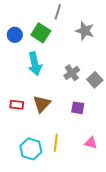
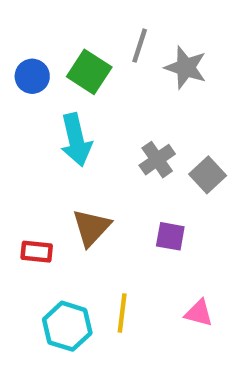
gray line: (58, 12) -> (140, 46), moved
red rectangle: (17, 105) -> (37, 252), moved

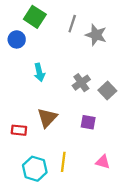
green square: (89, 72) -> (35, 17), moved
cyan arrow: (76, 140) -> (39, 72), size x0.7

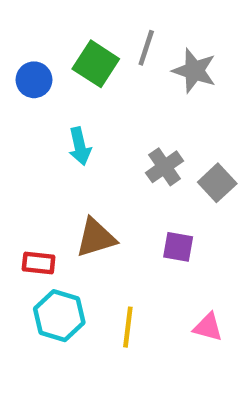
green square: (35, 17) -> (96, 64), moved
brown triangle: (47, 118) -> (96, 238), turned 30
cyan hexagon: (35, 169) -> (59, 316), moved

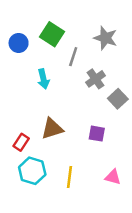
gray line: (146, 48) -> (73, 57), moved
gray cross: (164, 167) -> (96, 79), moved
red rectangle: (39, 263) -> (21, 142), turned -63

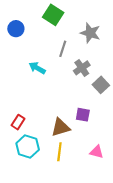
green square: (52, 34) -> (53, 15), moved
blue circle: (19, 43) -> (16, 29), moved
cyan arrow: (43, 79) -> (37, 68), turned 133
brown triangle: (52, 129) -> (61, 127), moved

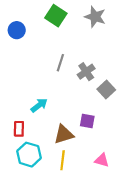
gray star: (90, 33) -> (95, 17), moved
gray line: (63, 49) -> (60, 63), moved
cyan arrow: (37, 68) -> (39, 105), moved, turned 112
red rectangle: (18, 122) -> (19, 129), turned -32

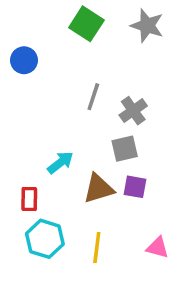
blue circle: (17, 30) -> (24, 60), moved
gray square: (106, 90) -> (125, 149), moved, turned 30
brown triangle: (64, 134) -> (99, 189), moved

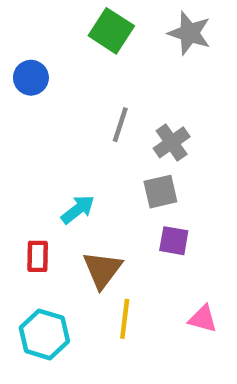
brown triangle: (99, 189) -> (102, 270), moved, turned -36
cyan hexagon: (45, 239) -> (44, 334), moved

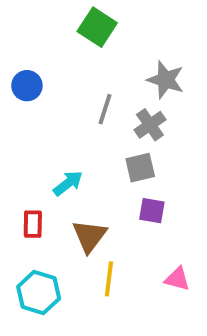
gray star: (189, 33) -> (166, 80), moved
blue circle: (31, 78) -> (27, 86), moved

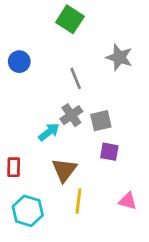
gray line: (105, 109) -> (76, 78), turned -40
gray cross: (150, 125) -> (71, 115), moved
red rectangle: (33, 224) -> (14, 167), moved

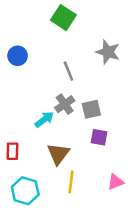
pink triangle: (128, 201) -> (116, 182), turned -36

